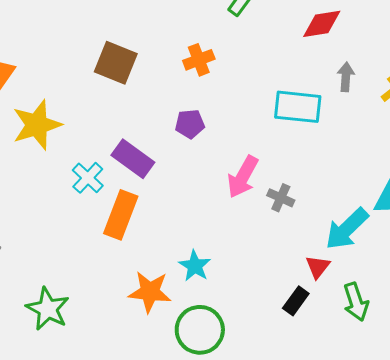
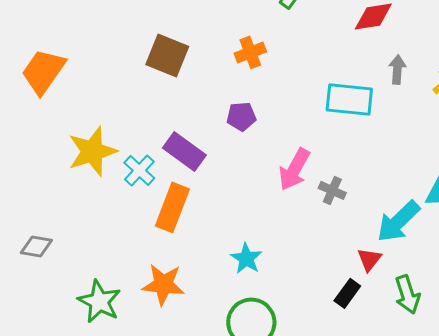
yellow star: (37, 125) -> (92, 151), moved
orange star: (150, 292) -> (163, 284), moved

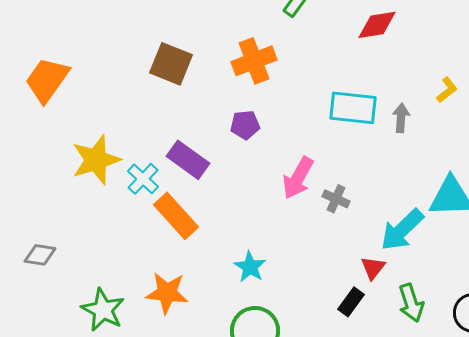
orange cross: (250, 52) -> (254, 61), size x1.4
gray arrow: (397, 69) -> (401, 118), moved
orange rectangle: (172, 207) -> (176, 216), turned -63

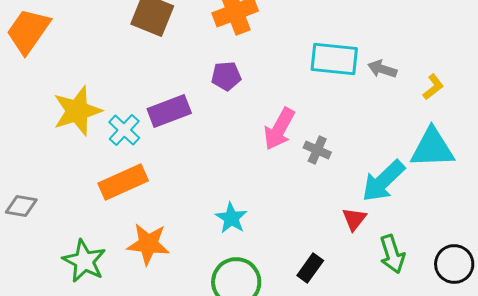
yellow L-shape: (447, 90) -> (433, 87), moved
gray arrow: (401, 118) -> (382, 69), turned -76
purple rectangle: (188, 160) -> (169, 111), turned -57
orange rectangle: (176, 216) -> (123, 182), moved, turned -72
black rectangle: (351, 302) -> (310, 268), moved

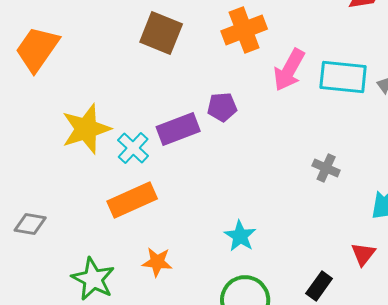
purple pentagon: (226, 76) -> (222, 107), moved
pink arrow: (279, 129) -> (289, 70), moved
red triangle: (354, 219) -> (363, 254), moved
orange star: (148, 244) -> (157, 262), size x0.7

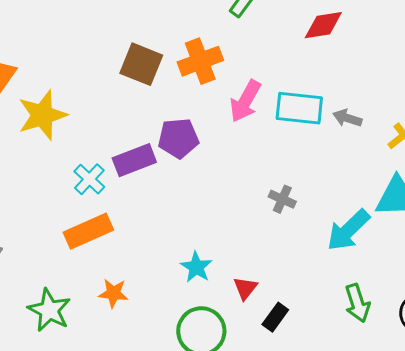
brown square: (161, 33) -> (141, 64), moved
purple pentagon: (222, 107) -> (178, 138), size x1.4
yellow star: (86, 129) -> (42, 115), moved
red triangle: (363, 254) -> (245, 288), moved

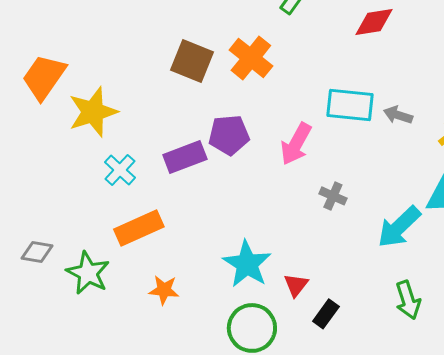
orange cross: (200, 61) -> (251, 58), turned -30
pink arrow: (245, 101) -> (296, 144), moved
cyan cross: (89, 179) -> (120, 170), moved
cyan star: (196, 267) -> (247, 264), size x1.5
green star: (49, 310) -> (88, 273), moved

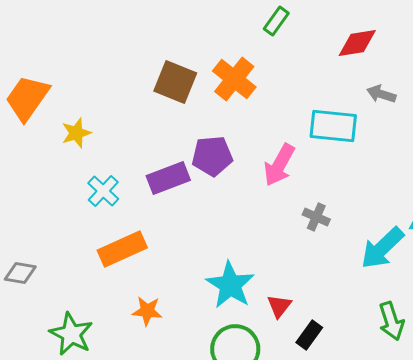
yellow star: (93, 112) -> (76, 133), size x0.6
gray arrow: (398, 115) -> (381, 94), moved
green star: (88, 273) -> (71, 334), moved

